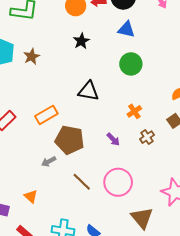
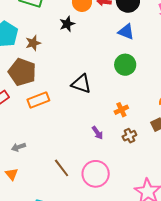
black star: (81, 41) -> (67, 24), moved
brown pentagon: (70, 140) -> (22, 72), moved
gray arrow: (49, 162) -> (19, 147), moved

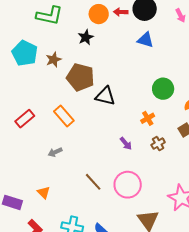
green circle: (125, 65) -> (163, 89), moved
brown pentagon: (22, 72) -> (80, 77), moved
orange rectangle: (38, 100) -> (64, 116), turned 75
gray arrow: (19, 147) -> (55, 152), moved

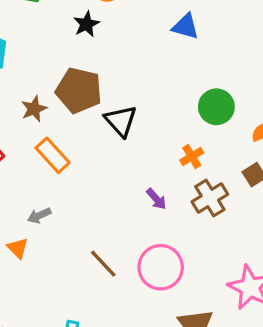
brown star: (54, 60) -> (34, 109), moved
black triangle: (105, 96) -> (121, 121), turned 35
brown cross: (158, 144) -> (210, 198), size x1.5
orange triangle: (44, 192) -> (18, 248), moved

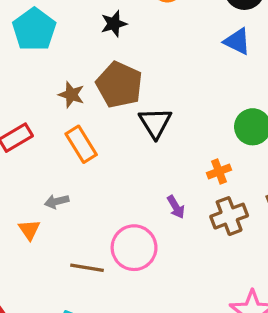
black star: (86, 24) -> (114, 24), moved
brown star: (34, 109) -> (71, 95), turned 30
brown line: (103, 264) -> (87, 268), moved, turned -48
pink circle: (161, 267) -> (134, 248), moved

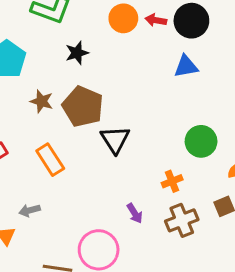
blue triangle: (237, 41) -> (186, 66), turned -35
brown star: (71, 95) -> (42, 101), moved

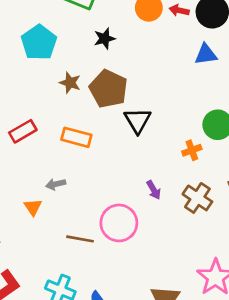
orange rectangle: (50, 160) -> (76, 137), turned -44
orange cross: (172, 181) -> (192, 150), moved
brown cross: (182, 220) -> (197, 198), turned -36

